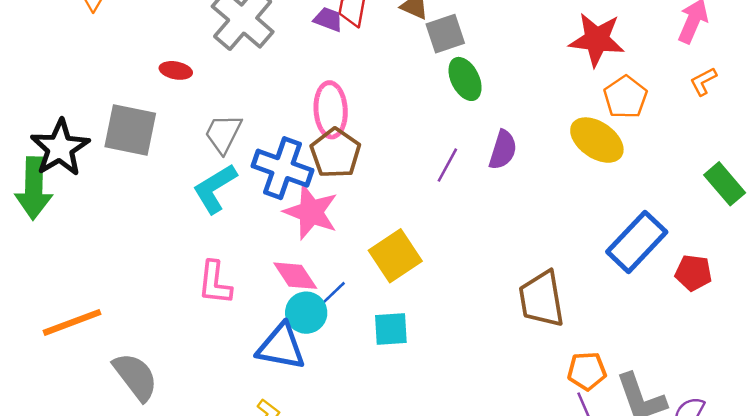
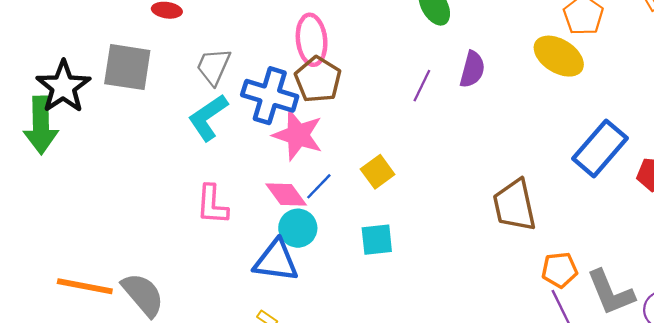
yellow square: (395, 256) -> (378, 172), size x0.7
blue line: (332, 295) -> (319, 186), moved
orange line: (72, 322) -> (85, 286), moved, turned 34

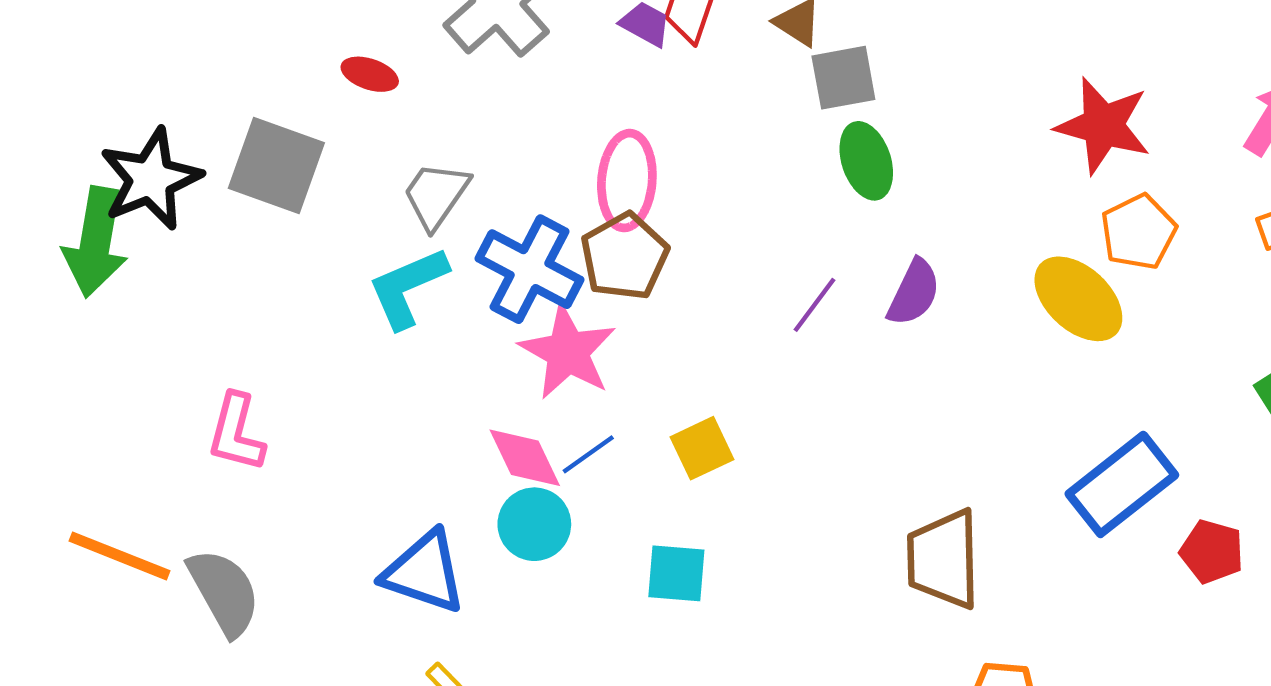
pink L-shape: (212, 205) -> (236, 433), moved
blue triangle: (276, 261) -> (424, 572), moved

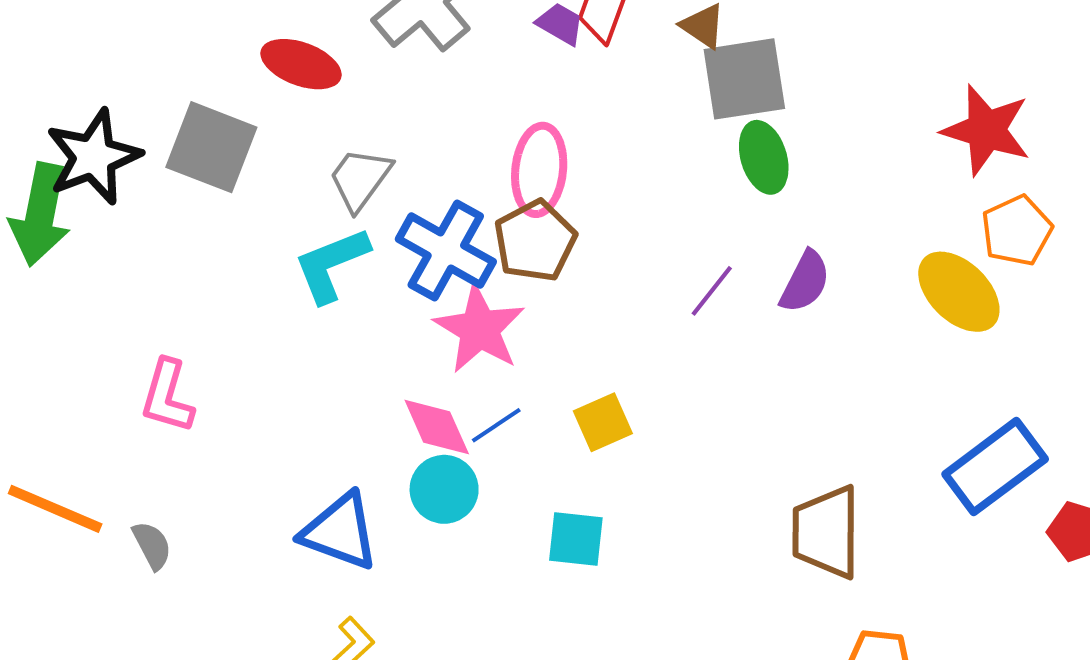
red ellipse: (370, 74) -> (301, 64), size x1.5
gray square: (843, 78) -> (744, 79), size x1.4
gray semicircle: (224, 592) -> (152, 545), size x0.6

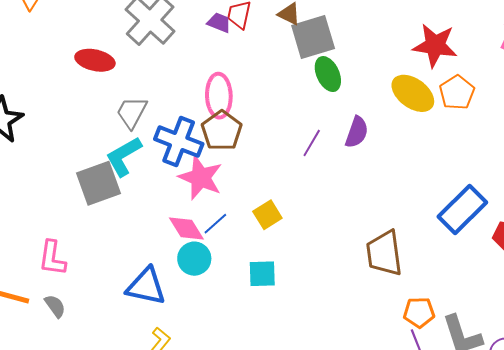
gray square: (211, 147) -> (99, 183), moved, turned -33
yellow ellipse: (959, 292) -> (413, 93), moved
pink L-shape: (167, 396) -> (52, 258), moved

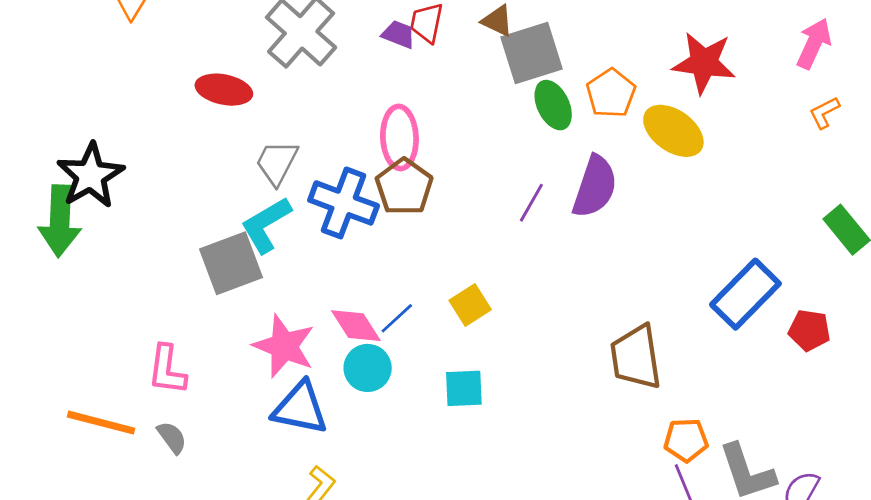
orange pentagon: (457, 92) -> (611, 93), moved
purple semicircle: (357, 132) -> (595, 187), size x1.4
pink star: (201, 178) -> (284, 346), moved

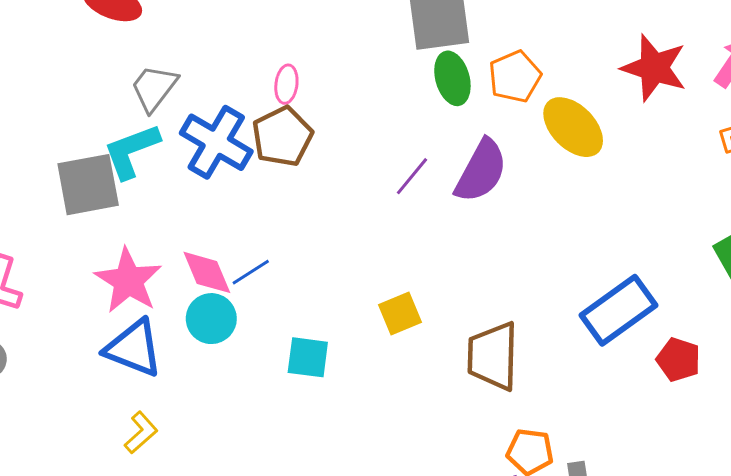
red star: (704, 63) -> (654, 68), moved
pink ellipse: (399, 137) -> (286, 84), size x0.6
yellow square: (470, 305) -> (400, 313), moved

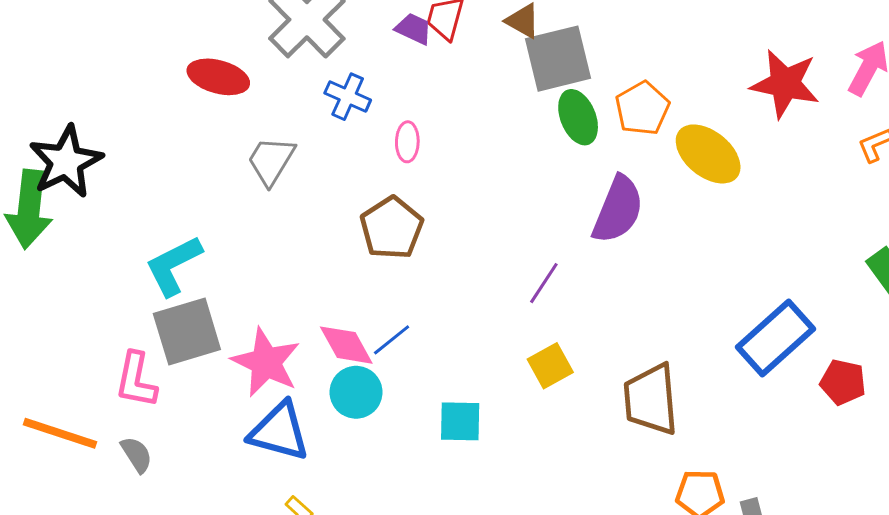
brown pentagon: (282, 136) -> (392, 228), moved
blue cross: (216, 142) -> (348, 97), moved, size x0.6
cyan L-shape: (132, 151) -> (174, 266), moved
purple line: (412, 176) -> (544, 283), moved
gray square: (88, 185) -> (187, 332), moved

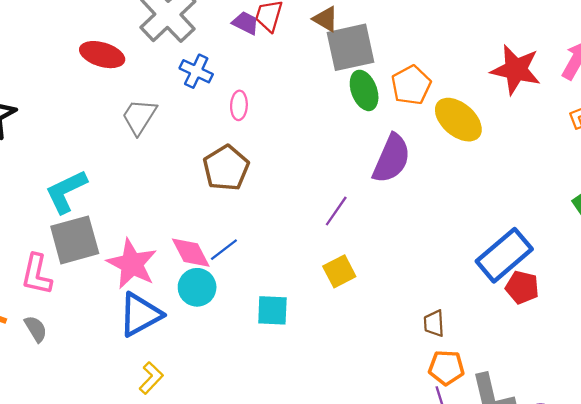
red pentagon: (843, 382) -> (522, 287), moved
brown trapezoid: (651, 399) -> (434, 323), moved, size x0.5
blue triangle: (279, 431) -> (140, 315), turned -45

